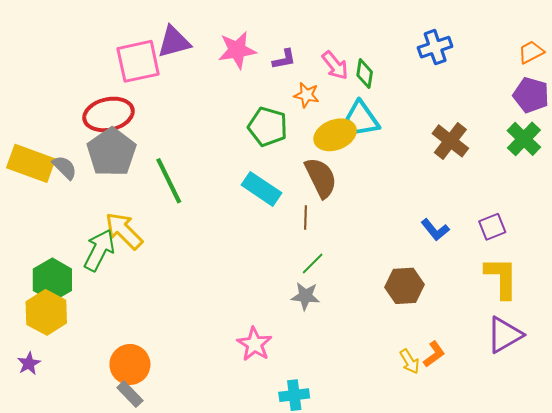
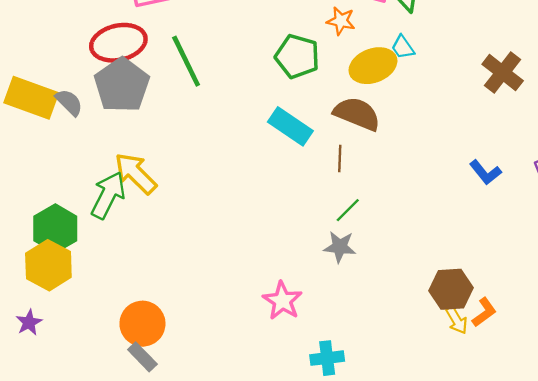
cyan trapezoid: (362, 118) -> (403, 47), size x0.6
brown semicircle: (321, 178) -> (357, 114), turned -42
green line: (169, 181) -> (186, 61), moved
brown hexagon: (404, 286) -> (451, 289), moved

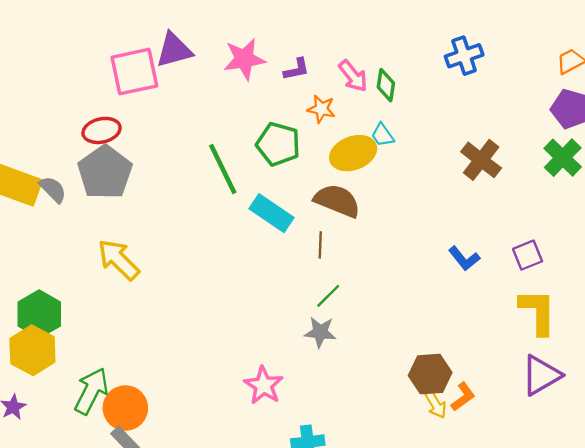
red ellipse: (118, 43) -> (102, 130), size x0.7
green line: (186, 61) -> (223, 169), moved
green arrow: (108, 195) -> (91, 391), moved

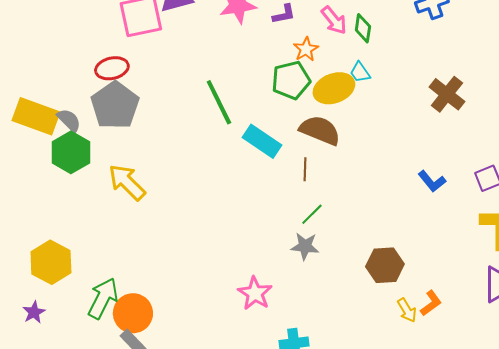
orange star: (321, 109) -> (306, 49), turned 30
green pentagon: (278, 144) -> (291, 80), moved, turned -30
green hexagon: (39, 314) -> (71, 152), moved
brown hexagon: (430, 374) -> (385, 265), moved

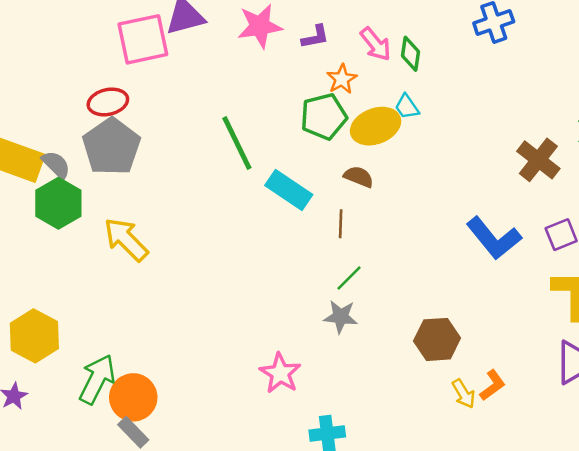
brown cross: (447, 94) -> (538, 160), moved
brown semicircle: (320, 130) -> (359, 177), size x0.6
blue L-shape: (432, 181) -> (494, 238), size x1.6

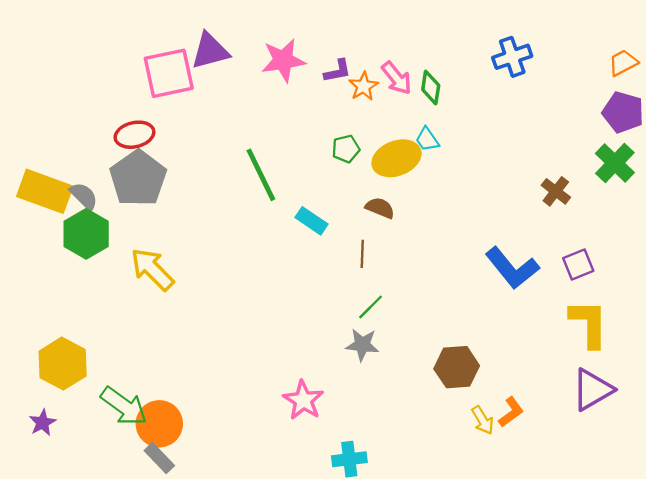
orange star: (342, 79) -> (363, 86), moved
green pentagon: (324, 116) -> (346, 149), size x0.6
brown cross: (538, 160) -> (556, 191), size x0.7
cyan rectangle: (289, 190) -> (312, 221), size x0.7
green arrow: (97, 379) -> (124, 406), turned 99

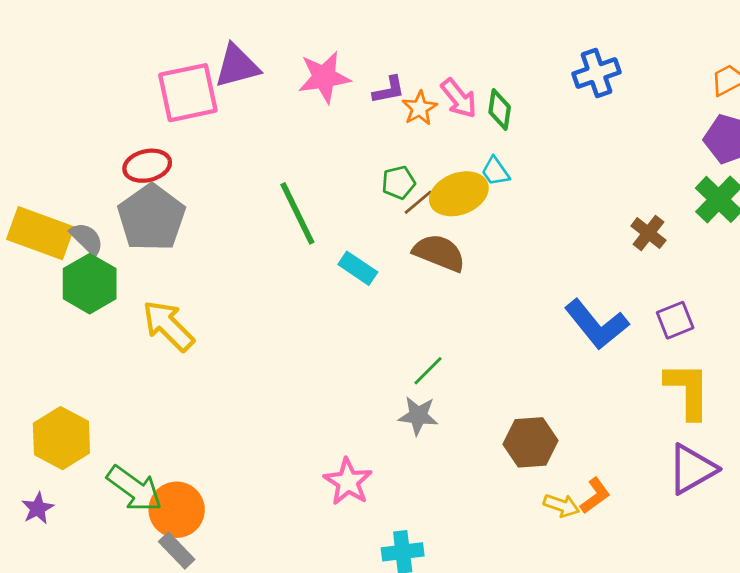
brown semicircle: (380, 208) -> (439, 253), size x1.5
brown line: (362, 254) -> (418, 202), moved, turned 48
yellow arrow: (483, 420) -> (561, 506), turned -40

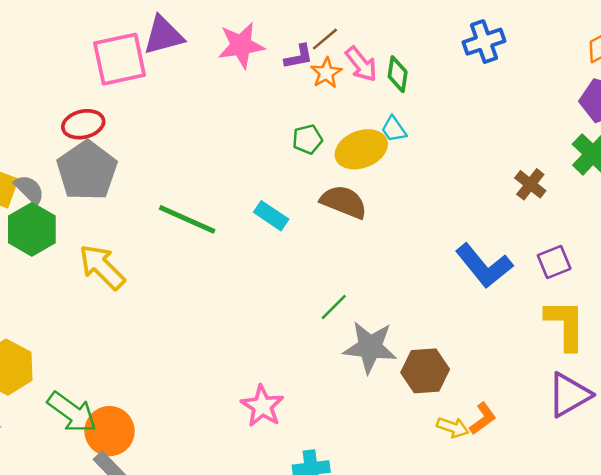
brown line: (418, 202) -> (325, 39), moved
green line: (297, 213) -> (187, 219), moved, turned -40
gray star: (418, 416) -> (370, 347), moved, size x1.5

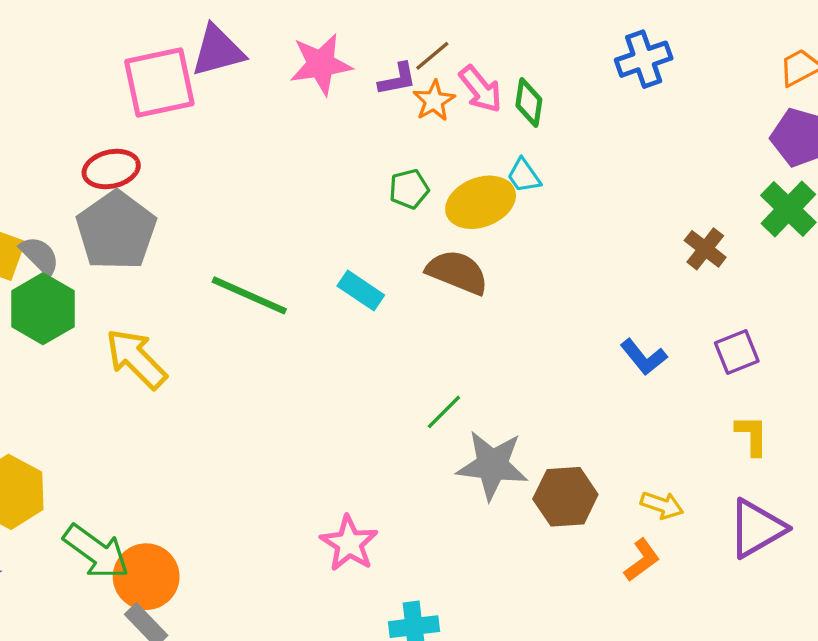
blue L-shape: (484, 266) -> (644, 357), size x0.6
yellow L-shape: (565, 325) -> (752, 435), size x0.6
yellow arrow: (453, 427) -> (662, 505), moved

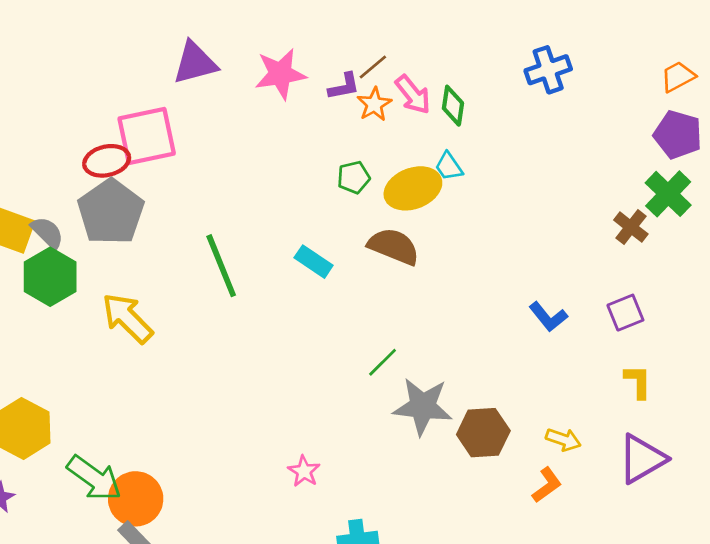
pink square: (159, 82) -> (147, 136), moved
brown cross: (705, 249) -> (631, 227), moved
green line: (249, 295) -> (221, 266), turned 44
pink star: (349, 543) -> (304, 471), size x0.7

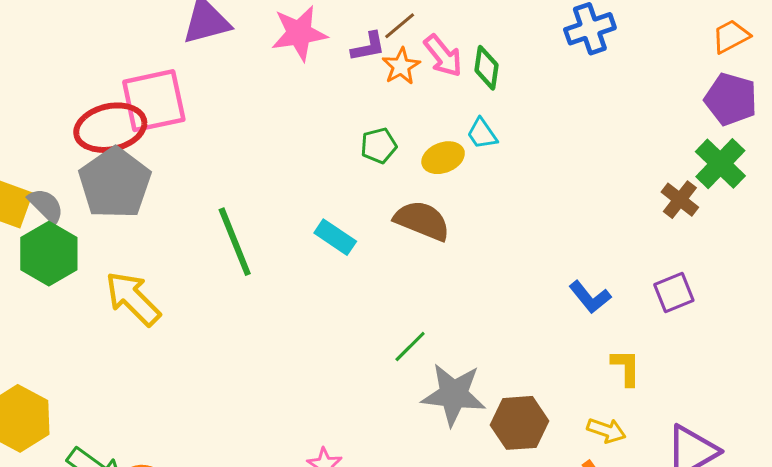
red ellipse: (107, 161) -> (110, 128), size x1.4
yellow ellipse: (413, 188) -> (443, 158), size x0.7
yellow L-shape: (638, 382) -> (626, 367), moved

